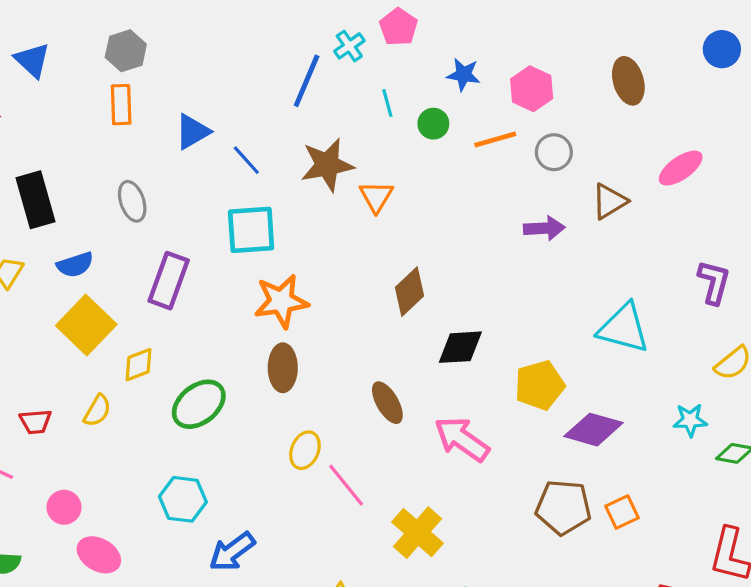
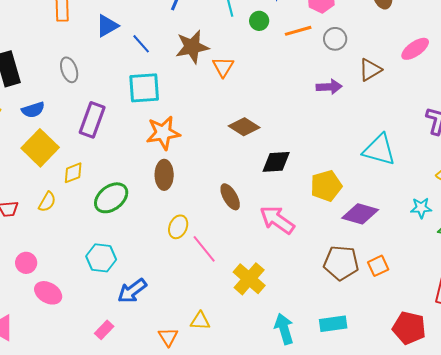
brown diamond: (410, 292) -> (244, 127), turned 76

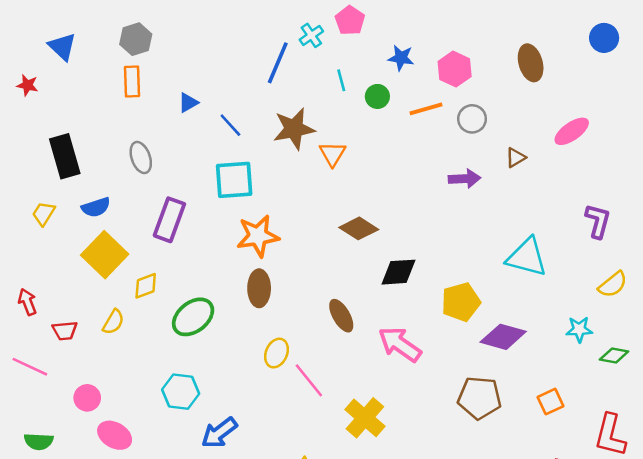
blue triangle: (107, 26) -> (188, 103), size x0.7
brown triangle: (370, 70) -> (516, 157), size x0.7
orange square: (378, 266) -> (551, 402), moved

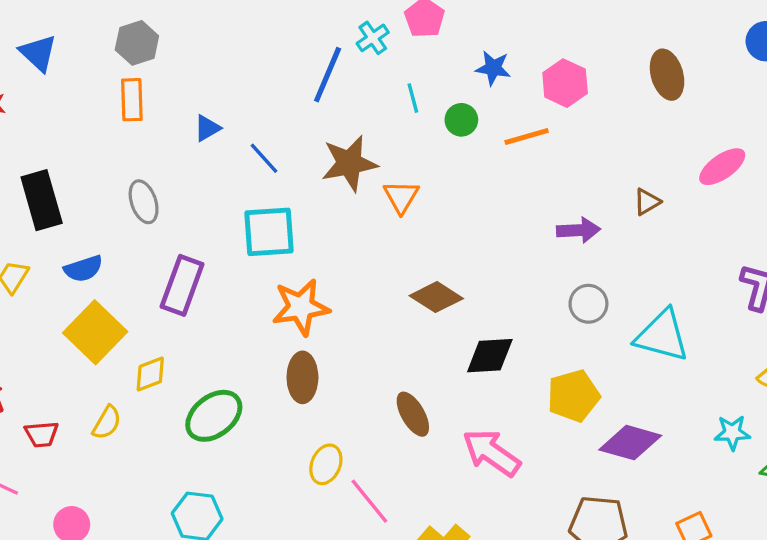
gray circle: (472, 119) -> (588, 304), moved

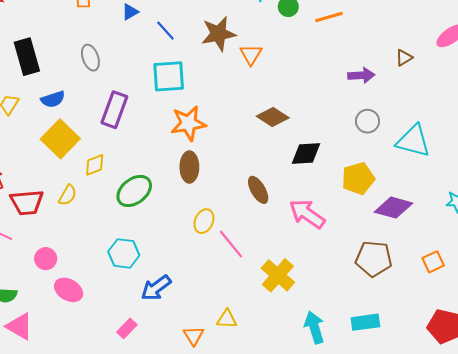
red trapezoid: (42, 434) -> (27, 202), size x1.6

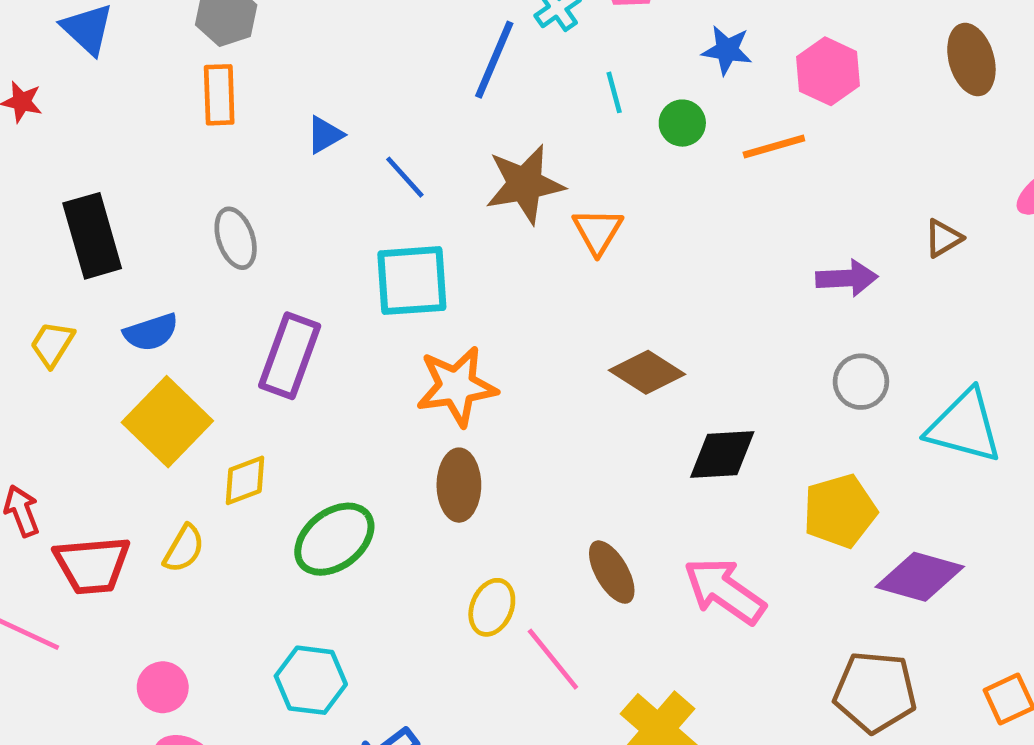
brown ellipse: (258, 190) -> (612, 572), moved
pink circle: (46, 259) -> (163, 687), moved

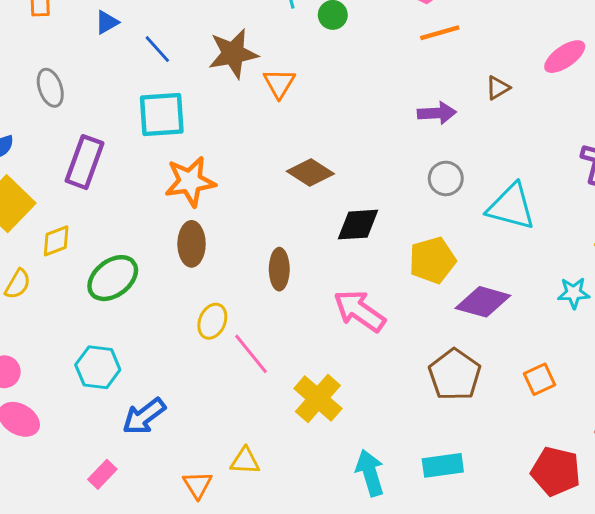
orange line: (774, 147) -> (440, 33), moved
brown ellipse: (612, 572) -> (279, 269), moved, turned 30
brown pentagon: (875, 692) -> (455, 375), turned 30

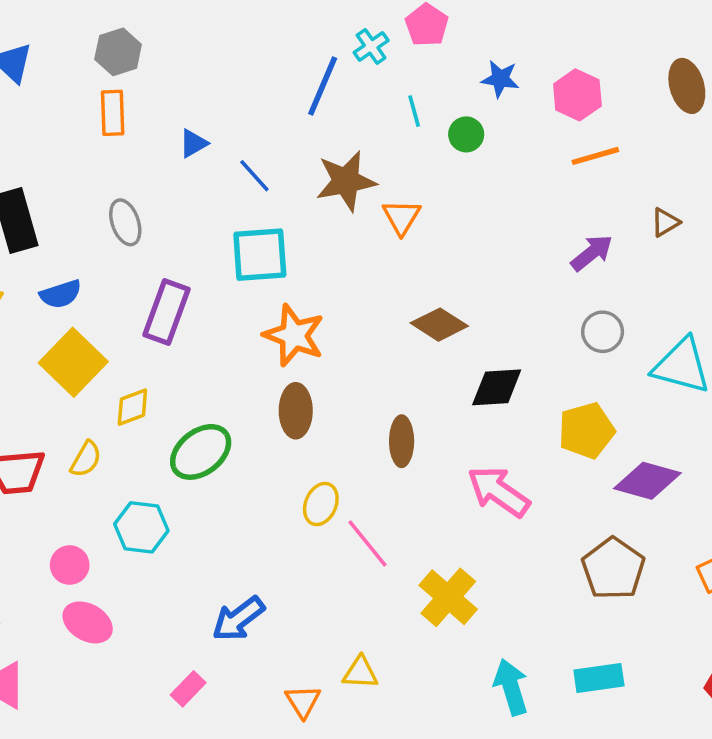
purple arrow: (437, 113) -> (592, 253), turned -36
orange star: (190, 181) -> (294, 335), turned 30
cyan hexagon: (98, 367) -> (141, 527), moved

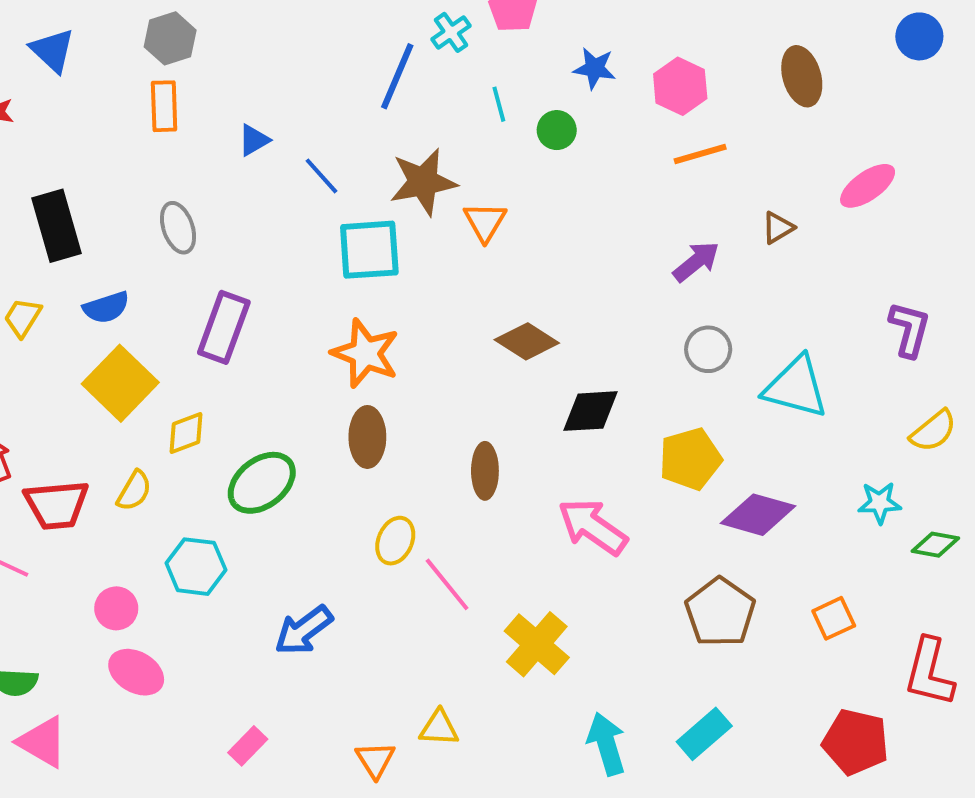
cyan square: (260, 255) -> (369, 250), moved
blue arrow: (238, 619) -> (304, 630), moved
cyan rectangle: (599, 678) -> (704, 734), turned -33

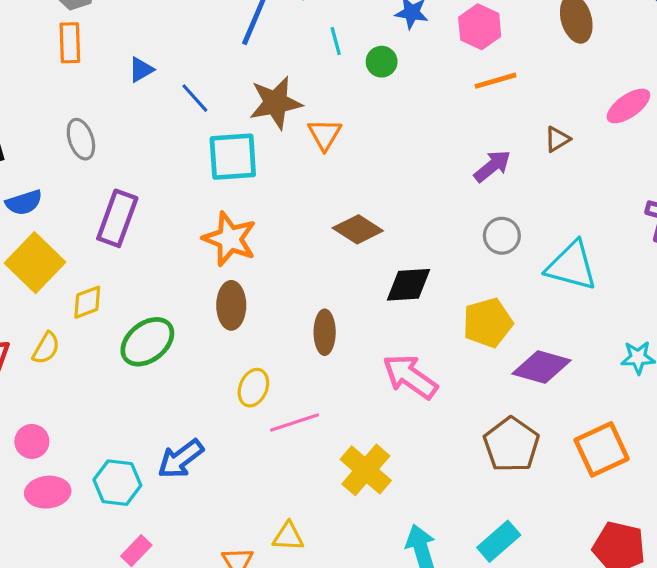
cyan hexagon: (196, 567) -> (117, 483), moved
pink line: (447, 584) -> (295, 422), turned -69
orange square: (834, 618) -> (602, 449), size x1.6
pink ellipse: (136, 672) -> (48, 492), turned -36

